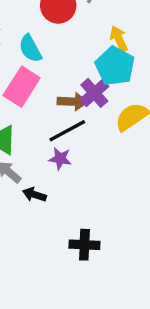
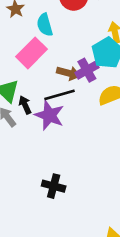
purple star: (60, 159) -> (49, 115), size x1.6
black arrow: (34, 195) -> (25, 105), moved, turned 36

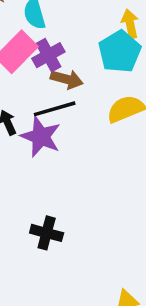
purple cross: (87, 70) -> (48, 55), moved

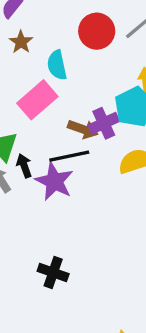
purple cross: (48, 55) -> (104, 123), moved

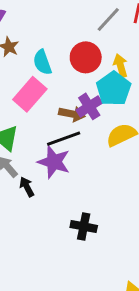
red circle: (97, 31) -> (86, 57), moved
black arrow: (24, 166) -> (27, 187), moved
black cross: (53, 272) -> (84, 226), moved

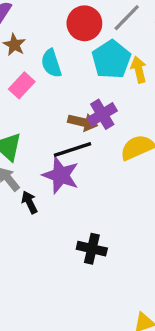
red circle: (86, 57) -> (84, 23), moved
cyan pentagon: (114, 89) -> (111, 59), moved
pink rectangle: (30, 94) -> (22, 85), moved, size x0.7

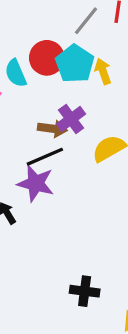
red circle: (84, 23) -> (47, 58), moved
black cross: (92, 249) -> (85, 291), moved

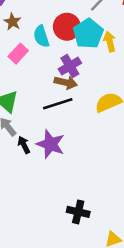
purple cross: (71, 119) -> (70, 66), moved
purple star: (36, 183) -> (50, 144), moved

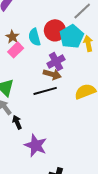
brown star: (13, 22) -> (12, 37), moved
purple star: (50, 144) -> (36, 145), moved

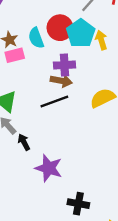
pink rectangle: (16, 50) -> (15, 55), turned 35
purple cross: (56, 62) -> (64, 65), turned 30

